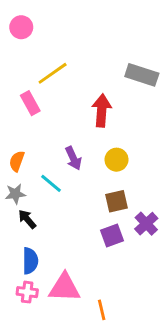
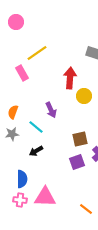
yellow circle: (116, 160) -> (84, 96), moved
black arrow: (27, 219) -> (36, 151), moved, turned -80
orange line: (102, 310) -> (86, 209), moved, turned -40

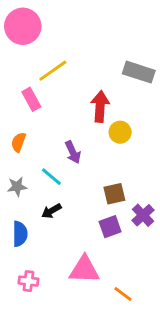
pink circle: (16, 22) -> (23, 26), size x1.6
orange semicircle: (13, 112) -> (18, 142), moved
blue semicircle: (22, 179) -> (20, 234), moved
pink triangle: (45, 197) -> (84, 270), moved

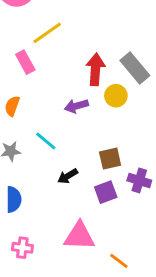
gray rectangle: (139, 72) -> (135, 68), moved, turned 32
purple arrow: (73, 152) -> (76, 106), moved, turned 100
black arrow: (51, 211) -> (68, 176), moved
purple cross: (143, 215) -> (139, 180), turned -30

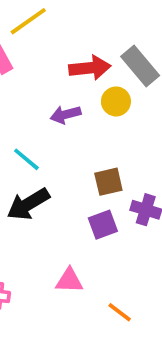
red arrow: (95, 69) -> (90, 68), turned 80
black arrow: (68, 176) -> (28, 204), moved, size x1.6
pink triangle: (79, 236) -> (69, 281), size x0.7

